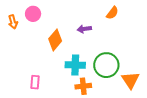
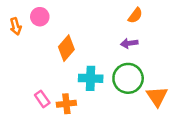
purple arrow: (84, 29) -> (129, 43), moved
pink rectangle: (35, 82) -> (42, 99), turned -40
orange cross: (83, 86) -> (66, 104), moved

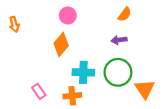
pink circle: (40, 17) -> (68, 15), moved
orange cross: (66, 104) -> (72, 96), moved

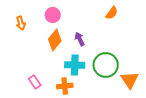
pink circle: (68, 15) -> (53, 15), moved
orange arrow: (14, 24) -> (21, 23), moved
purple arrow: (119, 40) -> (80, 39), moved, turned 72

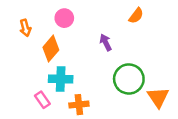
purple arrow: (80, 39) -> (106, 42), moved
orange diamond: (55, 40) -> (51, 49), moved
cyan cross: (75, 65) -> (61, 79), moved

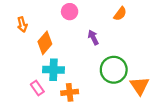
pink circle: (64, 18) -> (70, 12), moved

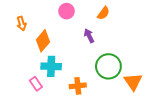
orange semicircle: (120, 14) -> (103, 13), moved
orange cross: (70, 92) -> (78, 86), moved

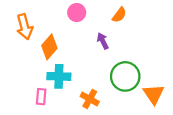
orange arrow: (21, 23) -> (25, 27), size x1.5
pink rectangle: (36, 84) -> (41, 97), turned 40
orange cross: (78, 86) -> (90, 99), turned 35

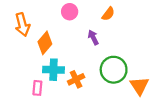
orange cross: (90, 99) -> (76, 79), moved, turned 35

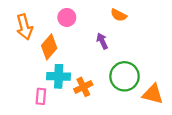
pink circle: (70, 12) -> (67, 17), moved
orange semicircle: (108, 14) -> (119, 15), turned 80
orange triangle: (139, 86) -> (153, 94), turned -42

